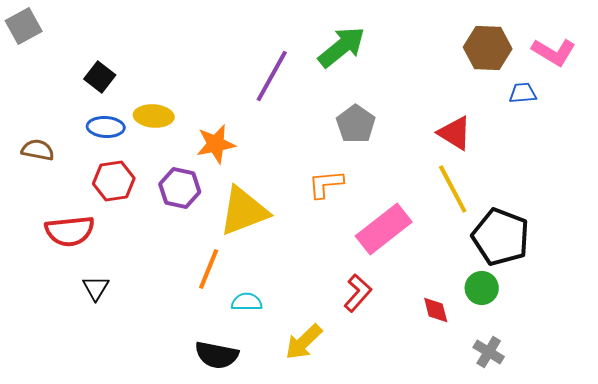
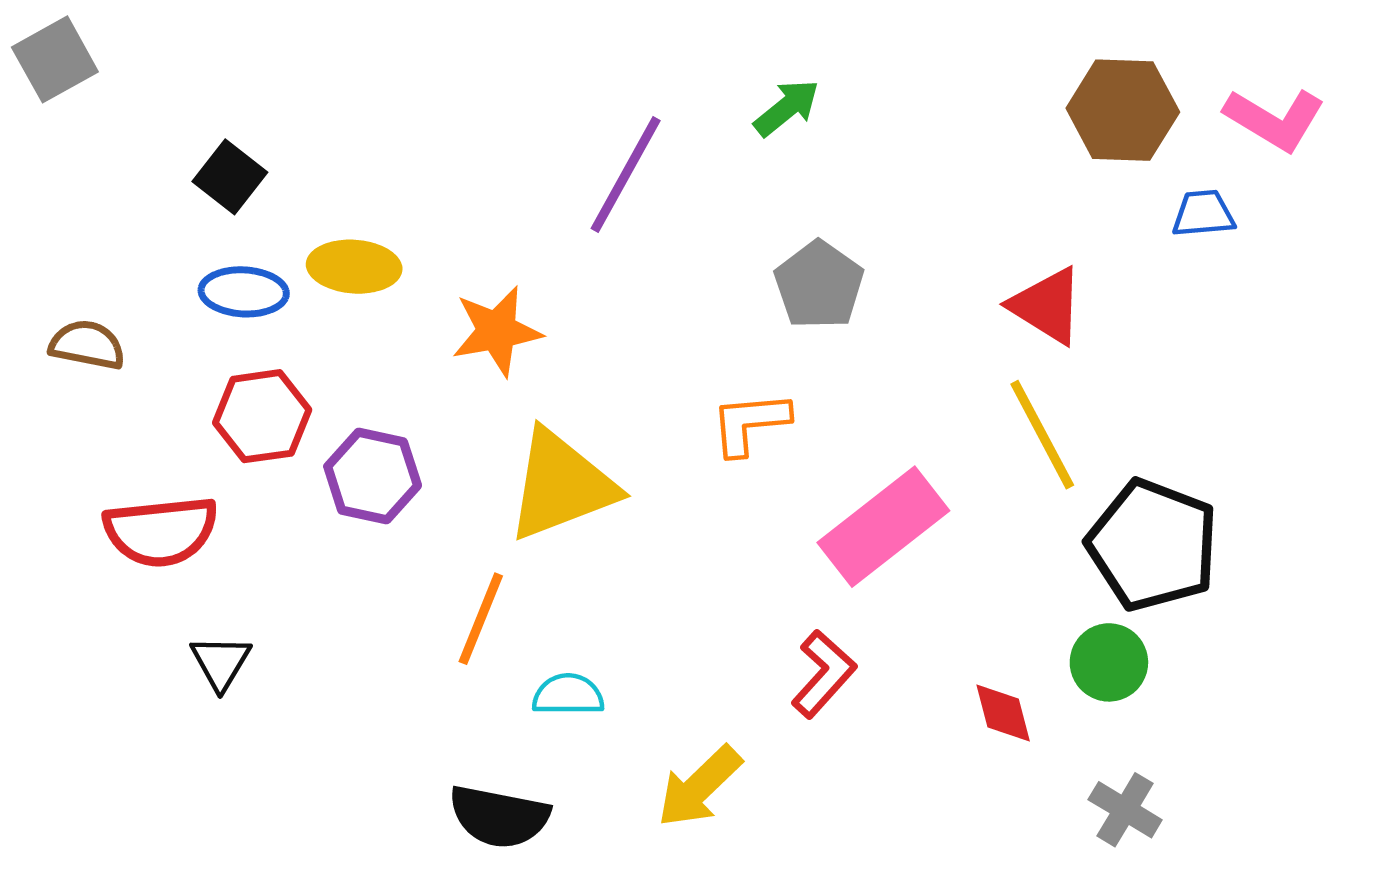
green arrow: (342, 47) -> (787, 108), size x0.6
purple hexagon: (180, 188) -> (373, 476), moved

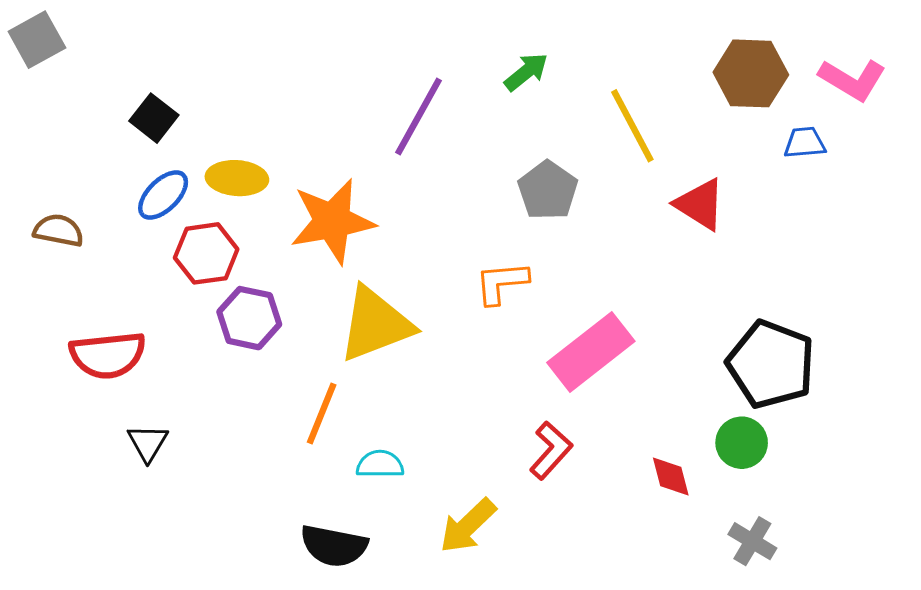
blue ellipse: (244, 292) -> (163, 195), turned -48
orange star: (497, 331) -> (332, 221), size x1.4
red hexagon: (262, 416) -> (206, 253), moved
yellow line: (1042, 435) -> (632, 126), moved

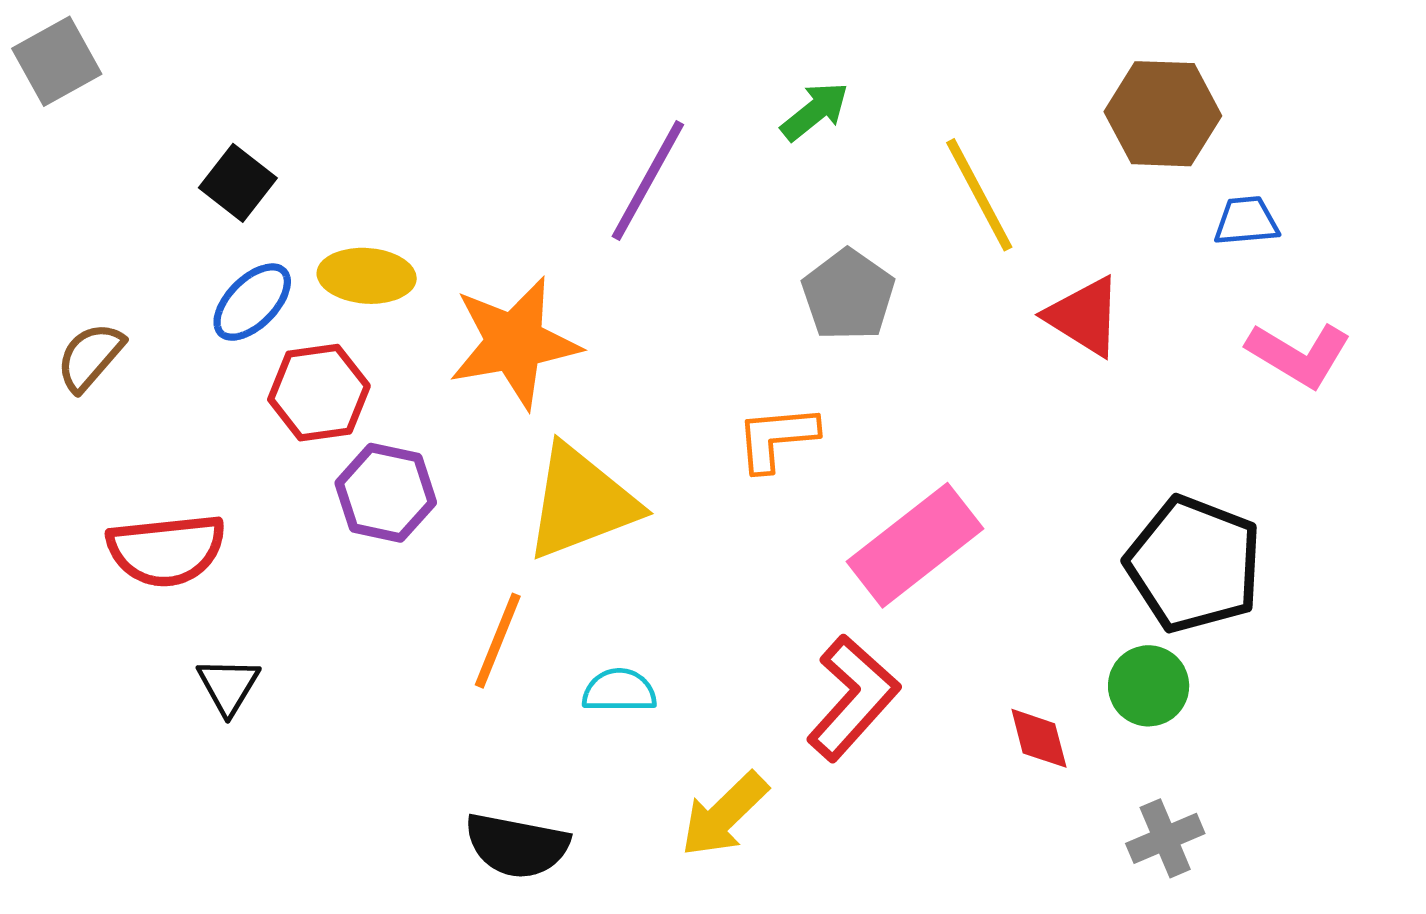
pink L-shape: (852, 80) -> (1299, 354), moved
brown semicircle: (58, 230) -> (90, 357), turned -60
red L-shape: (551, 450) -> (853, 698), size x1.4
cyan semicircle: (380, 464) -> (619, 691), moved
gray cross: (752, 541) -> (1165, 838), turned 36

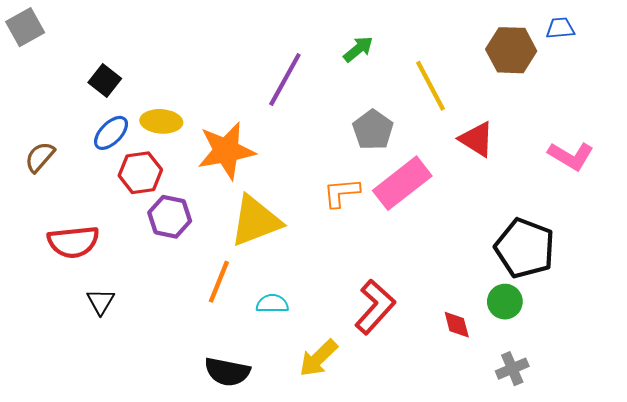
blue trapezoid: (1246, 221) -> (560, 28), moved
pink rectangle: (915, 545) -> (402, 183), moved

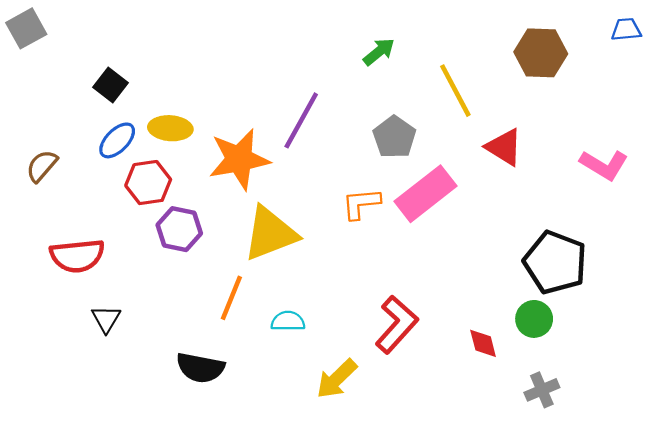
blue trapezoid: (560, 28) -> (626, 30), moved
purple line: (285, 79) -> (301, 120), moved
black semicircle: (227, 372) -> (200, 368), moved

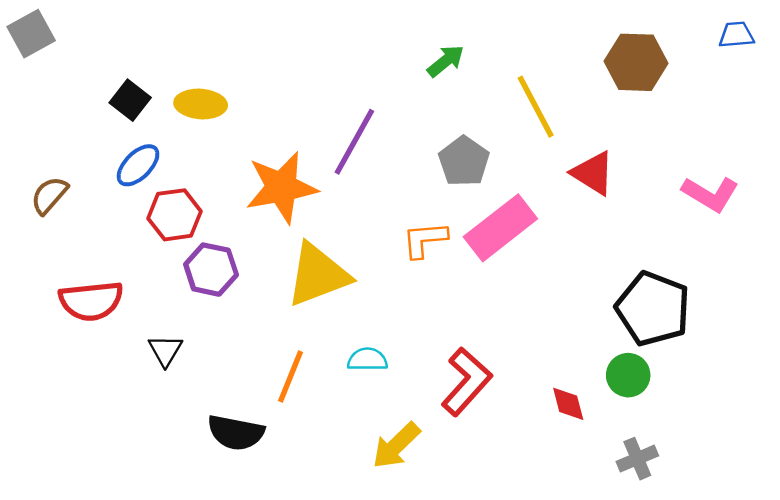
yellow ellipse: (170, 128) -> (201, 104), moved
orange line: (231, 298) -> (291, 376), moved
black triangle: (106, 319) -> (165, 350), moved
cyan semicircle: (288, 321) -> (367, 360), moved

